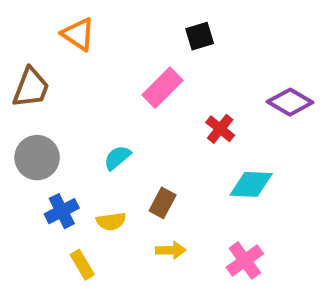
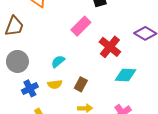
red cross: (220, 129) -> (110, 47), size x1.5
yellow semicircle: (111, 221) -> (55, 84), moved

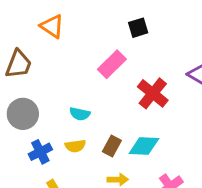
cyan semicircle: (58, 61) -> (80, 114), turned -128
cyan diamond: (126, 75) -> (144, 146), moved

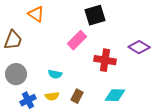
black square: (138, 28) -> (95, 15), size x1.5
red cross: (153, 93) -> (105, 60), turned -30
cyan diamond: (144, 146) -> (115, 95), moved

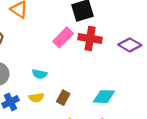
red cross: (105, 60) -> (90, 38), moved

